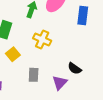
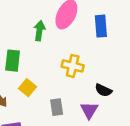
yellow cross: (42, 39) -> (73, 66), moved

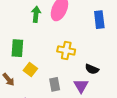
blue rectangle: (101, 26) -> (99, 20), moved
green arrow: (39, 31) -> (36, 14), moved

